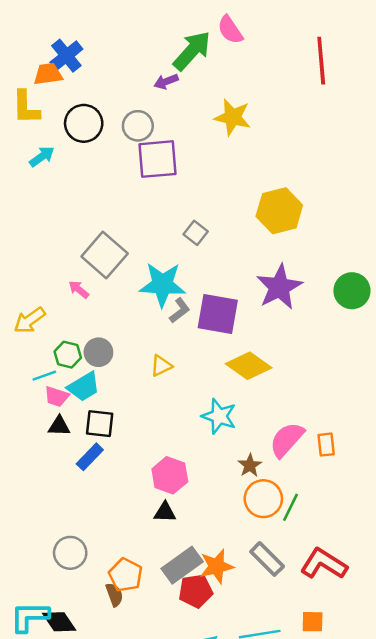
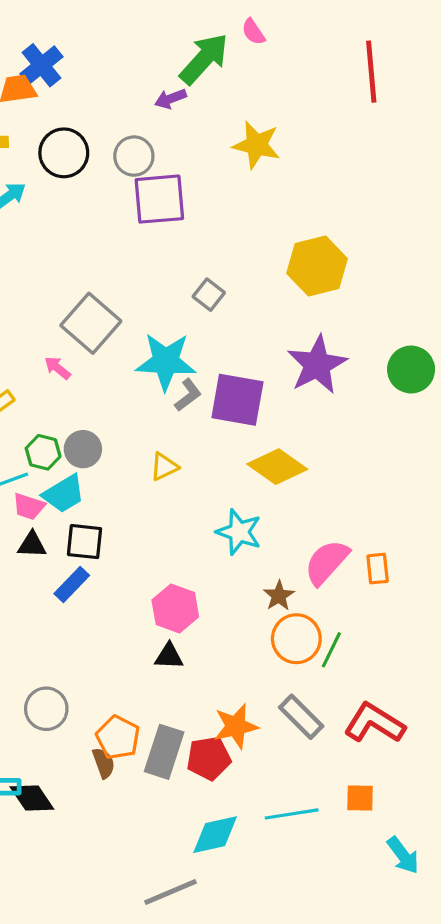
pink semicircle: (230, 30) -> (253, 32), size x0.7
gray rectangle: (182, 565) -> (164, 752), moved, turned -36

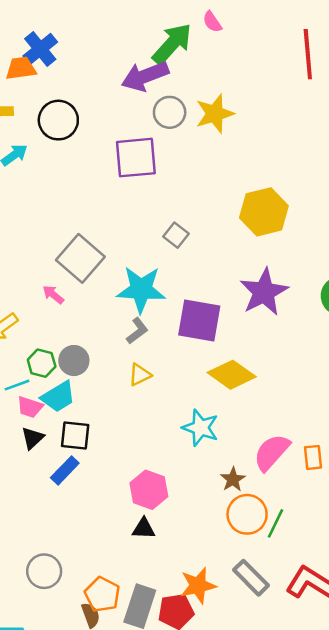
purple arrow: (171, 99) -> (145, 76), size x1.8
yellow star: (257, 145) -> (215, 114), turned -30
gray circle: (134, 156) -> (170, 112), moved
gray L-shape: (188, 395) -> (137, 331), moved
black triangle: (32, 545) -> (33, 438), turned -45

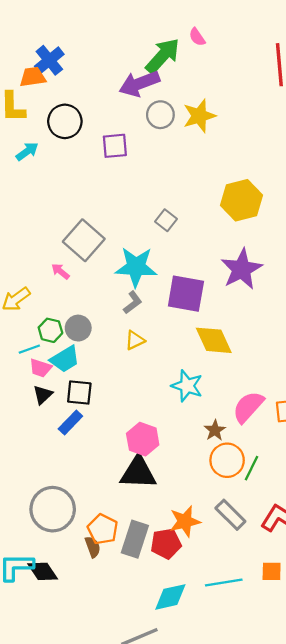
purple square: (136, 158) -> (115, 146), moved, size x0.7
yellow diamond: (232, 375) -> (214, 340), turned 30
black triangle: (144, 529) -> (138, 472), size x1.8
gray circle: (44, 571) -> (53, 509), size x1.5

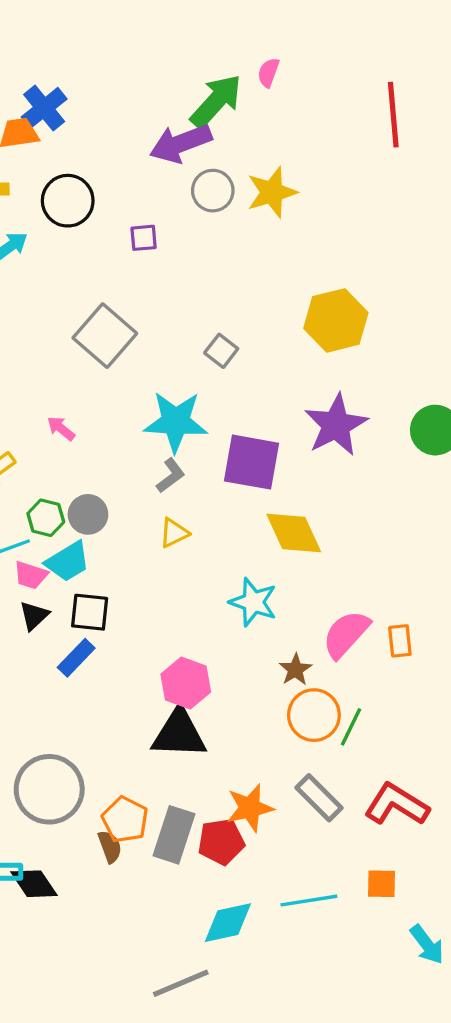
pink semicircle: (197, 37) -> (268, 73), turned 54
purple square: (115, 146) -> (144, 238), size x0.7
gray square: (84, 240) -> (105, 336), moved

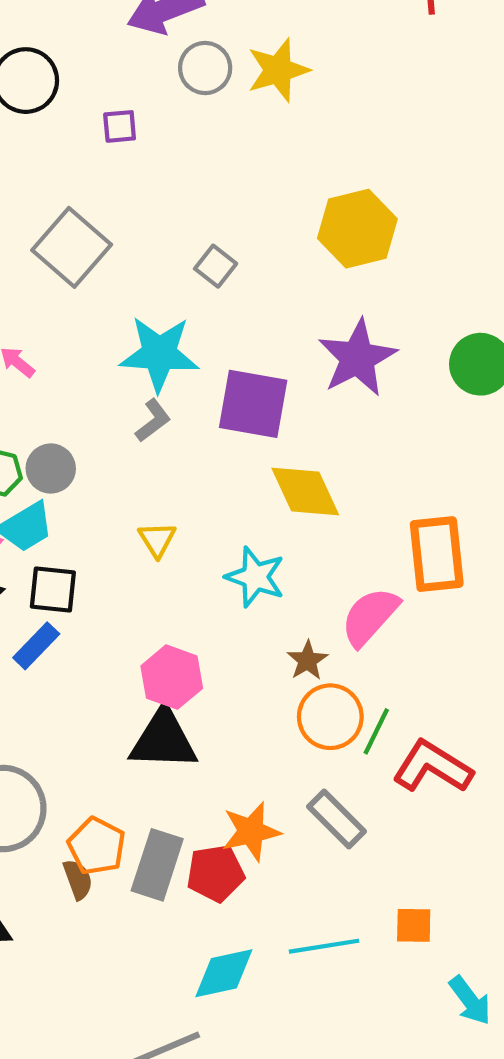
yellow triangle: (174, 533) -> (157, 539), moved, turned -36
orange rectangle: (400, 641) -> (437, 554), moved, size x1.8
red L-shape: (397, 804) -> (433, 767), moved

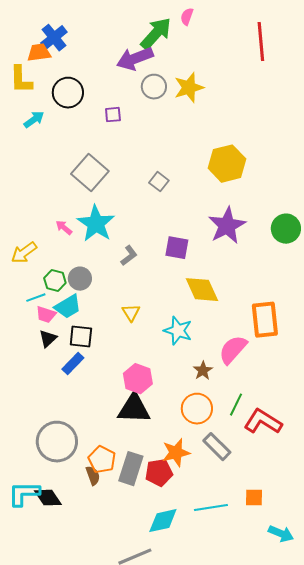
cyan star: (159, 354) -> (96, 224), moved, turned 30
purple square: (253, 404) -> (177, 248), size x0.7
orange circle: (330, 717) -> (197, 409), moved
cyan arrow: (470, 1000) -> (281, 534), turned -30

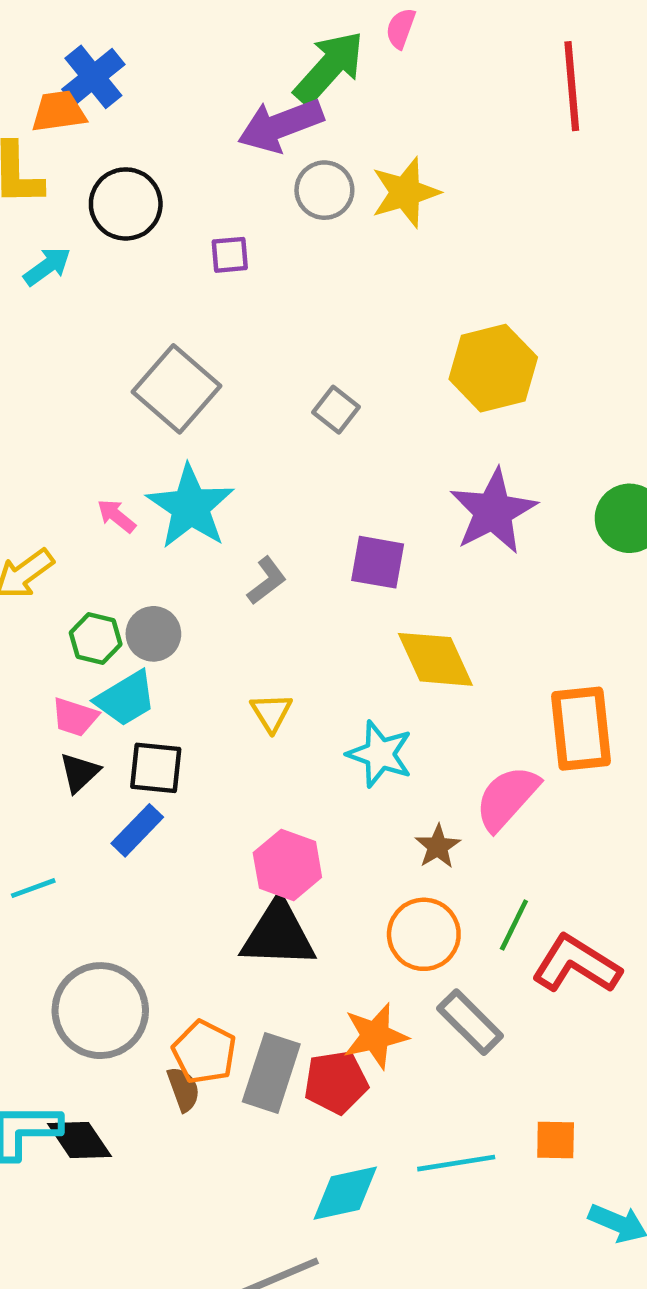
cyan line: (36, 298) -> (33, 888), moved

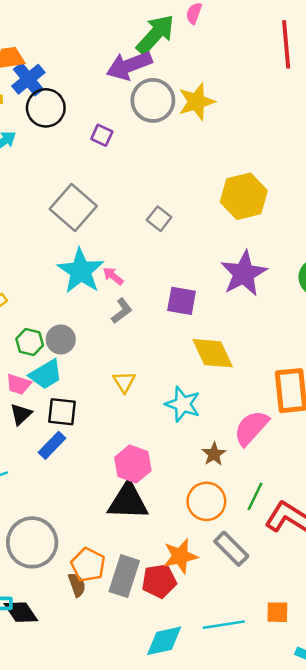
blue cross: (93, 77) -> (28, 79), moved
gray circle: (324, 190) -> (153, 100), size x1.4
purple square: (230, 255) -> (102, 135), turned 30
pink arrow: (116, 516) -> (113, 276), moved

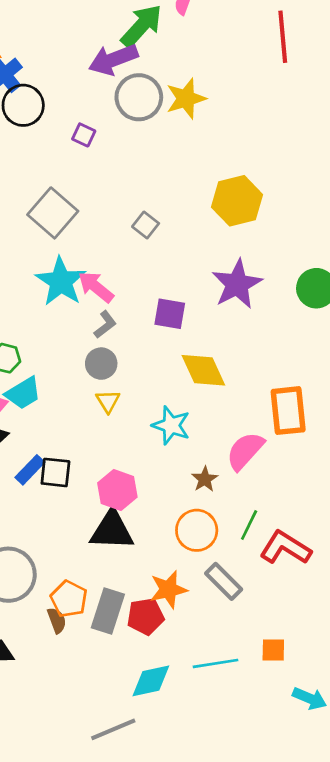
pink arrow: (113, 276) -> (96, 287), size x1.6
gray circle: (61, 339) -> (101, 364), moved
black square: (62, 412) -> (55, 472), moved

